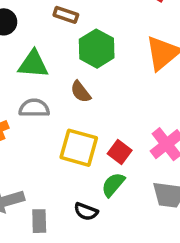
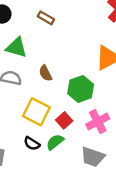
green hexagon: (97, 49) -> (81, 89), moved
black semicircle: (86, 212) -> (32, 144), moved

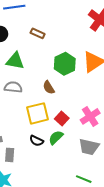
brown semicircle: (45, 73) -> (49, 88), moved
green hexagon: (81, 89) -> (65, 64), moved
yellow square: (36, 112) -> (38, 113), turned -35

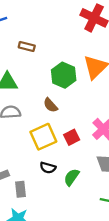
red square: (62, 118) -> (72, 137), turned 32
green semicircle: (56, 137) -> (72, 177), moved

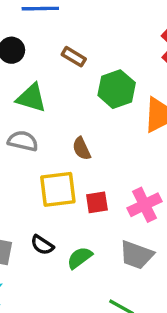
green hexagon: (64, 75) -> (117, 89), moved
black semicircle: (48, 168) -> (42, 245), moved

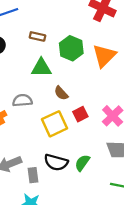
green triangle: (31, 98) -> (41, 68), moved
red square: (97, 202) -> (80, 114), moved
black semicircle: (42, 245) -> (56, 162), size x1.5

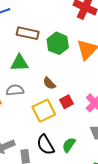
brown rectangle: (37, 36) -> (28, 33), size x1.5
green triangle: (41, 68) -> (19, 63), moved
black semicircle: (56, 162) -> (45, 145), turned 45

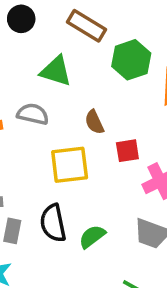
red square: (67, 102) -> (127, 151), moved

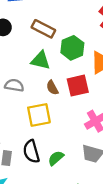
green triangle: (56, 71) -> (41, 60), moved
red square: (127, 151) -> (78, 86), moved, size x1.5

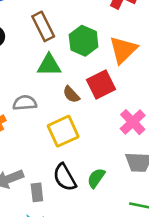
brown rectangle: (43, 29) -> (43, 26), turned 50

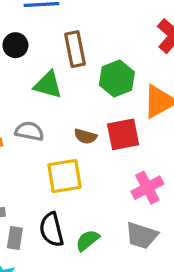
green triangle: (49, 65) -> (48, 85), moved
brown semicircle: (71, 94) -> (85, 136), turned -48

